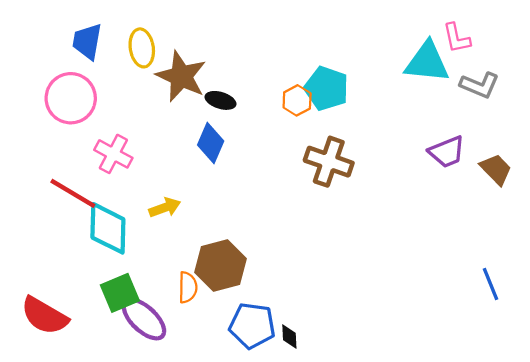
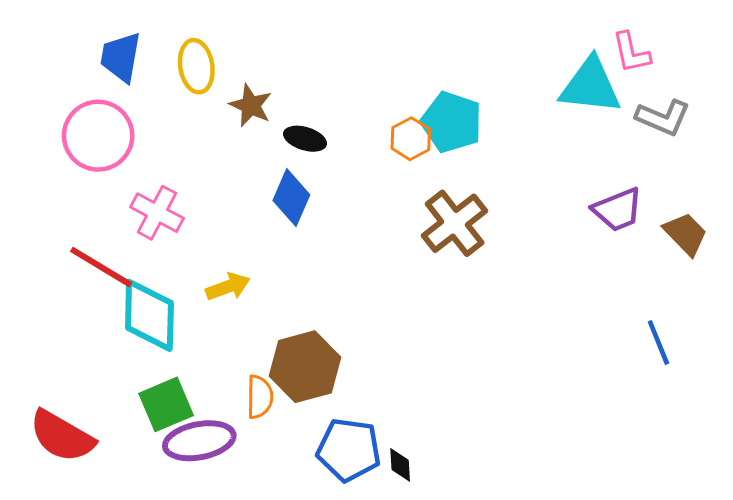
brown star: (181, 76) -> (251, 105), size x0.6
brown cross: (329, 162) -> (455, 223), turned 33
blue line: (491, 284) -> (658, 343), moved
purple ellipse: (144, 319) -> (199, 441), turned -54

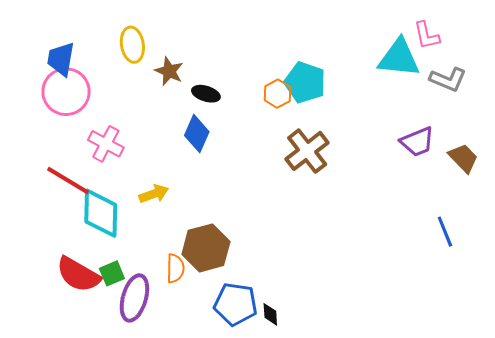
blue trapezoid: (121, 57) -> (61, 59), moved
green square: (166, 404) -> (112, 273), size x0.7
red semicircle: (62, 436) -> (78, 274), moved
purple ellipse: (199, 441) -> (134, 298), turned -63

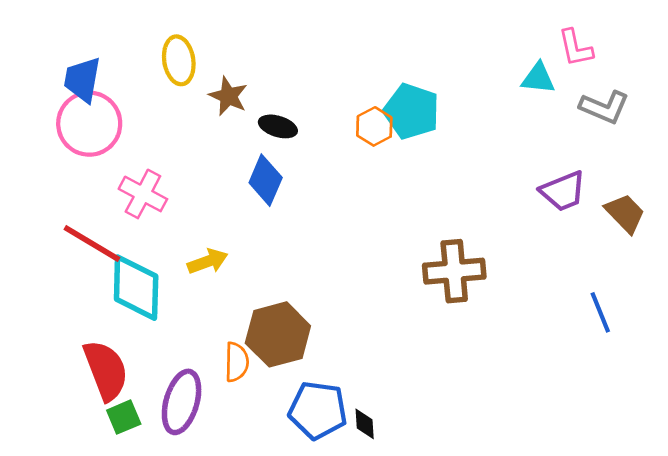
cyan triangle: (399, 58) -> (538, 78), size x0.6
brown cross: (307, 151) -> (454, 271), moved, turned 33
green square: (112, 273) -> (124, 417), moved
red semicircle: (78, 274) -> (106, 370), turned -141

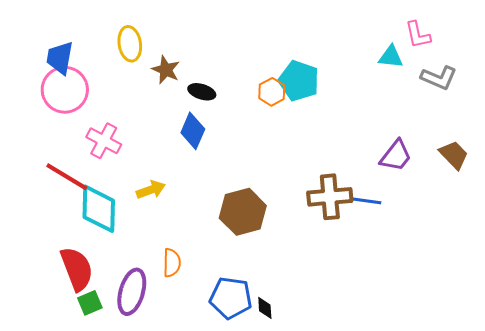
purple trapezoid: (563, 191) -> (396, 156), moved, turned -30
blue line: (600, 312) -> (366, 201), moved, turned -60
brown hexagon: (278, 334) -> (243, 212), moved

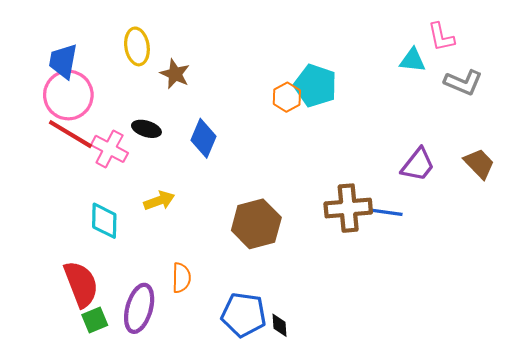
black ellipse: (202, 92) -> (146, 129), moved
red line: (67, 177) -> (70, 134), moved
cyan diamond: (99, 209) -> (104, 221), size x0.7

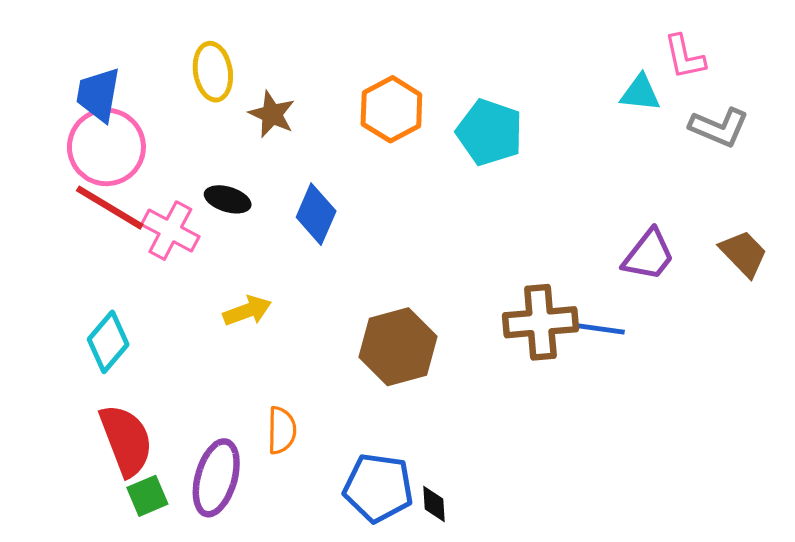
orange hexagon: (287, 97) -> (391, 109), moved, size x1.4
cyan diamond: (104, 221) -> (108, 342), moved, turned 39

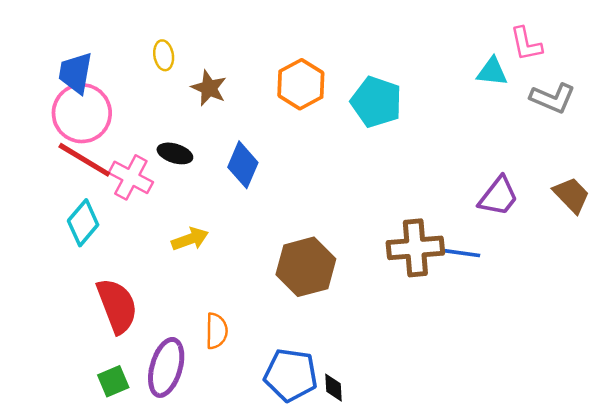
yellow ellipse: (213, 72) -> (164, 55), size x0.7
cyan diamond: (108, 342) -> (83, 223), moved
red semicircle: (126, 440) -> (117, 306), moved

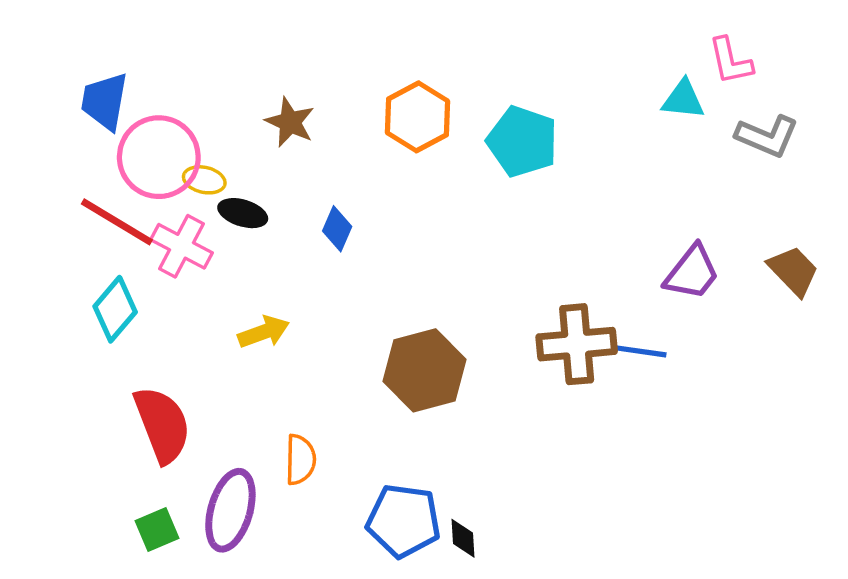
yellow ellipse: (164, 55) -> (204, 180), moved, turned -68
pink circle: (82, 113) -> (159, 157), moved
blue diamond: (243, 165) -> (337, 229), size x0.7

